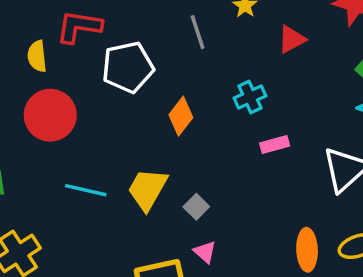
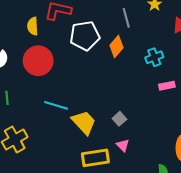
orange diamond: (181, 116) -> (116, 47), moved
yellow trapezoid: (147, 189) -> (84, 122), moved, turned 104

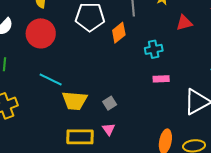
yellow trapezoid: (84, 122) -> (75, 101), turned 128

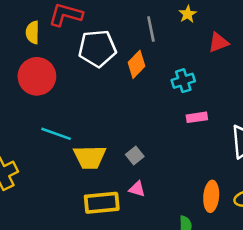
pink triangle: (109, 129) -> (137, 189), turned -32

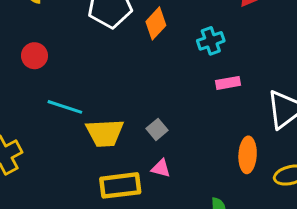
red circle: (37, 76) -> (34, 56), moved, size x0.6
orange ellipse: (211, 196) -> (248, 155), moved

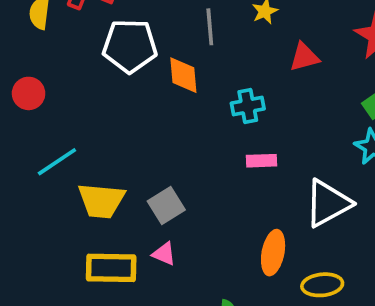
orange diamond: (156, 23) -> (183, 75), turned -56
cyan line: (65, 107) -> (57, 162), turned -60
gray square: (157, 129) -> (166, 205), size x1.4

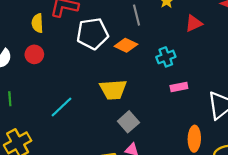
orange diamond: (183, 75) -> (126, 45), turned -50
red circle: (29, 93) -> (34, 54), moved
yellow trapezoid: (101, 201) -> (113, 90), moved

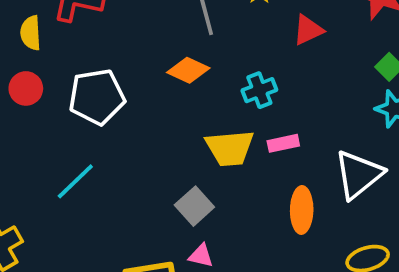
white pentagon: (92, 34) -> (97, 97), moved
yellow trapezoid: (113, 90) -> (230, 148), moved
orange ellipse: (194, 139) -> (302, 210), moved

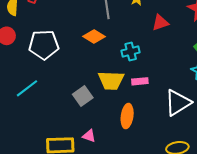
gray square: (194, 206) -> (83, 96), moved
orange ellipse: (302, 210) -> (127, 116), moved

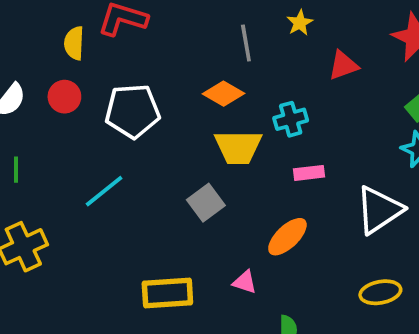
yellow trapezoid: (111, 80) -> (238, 147), moved
orange ellipse: (127, 116) -> (287, 237), turned 40
pink triangle: (89, 136) -> (245, 282), moved

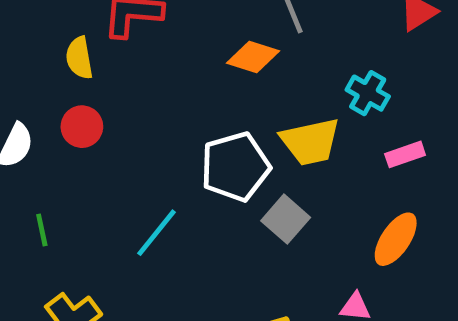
orange diamond: (223, 94) -> (253, 57), moved
white pentagon: (132, 111) -> (235, 167), moved
cyan cross: (291, 119) -> (368, 93), turned -32

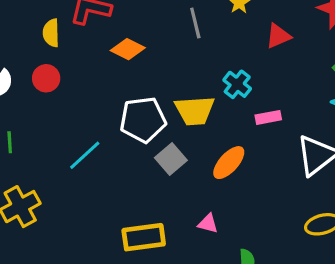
orange diamond: (253, 57) -> (128, 49), moved
pink rectangle: (405, 154) -> (268, 117), moved
orange ellipse: (396, 239) -> (229, 163), moved

